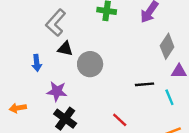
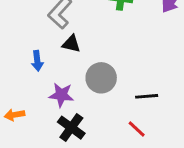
gray circle: (90, 64) -> (101, 78), moved
black line: (145, 84) -> (147, 96), moved

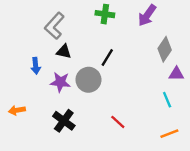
purple star: (61, 95) -> (60, 82), moved
black line: (147, 96) -> (107, 57), moved, turned -54

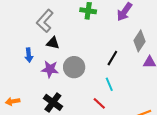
black line: (107, 57) -> (112, 58), moved
cyan line: (167, 100) -> (109, 84), moved
orange arrow: (17, 110) -> (13, 101), moved

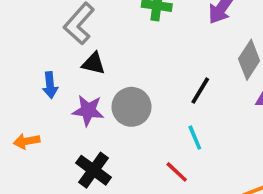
orange arrow: (13, 101) -> (27, 141), moved

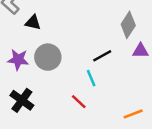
black triangle: (94, 63) -> (33, 22), moved
black line: (200, 91) -> (102, 56), moved, turned 30

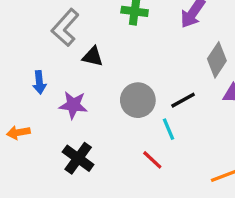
gray circle: (48, 57) -> (138, 100), moved

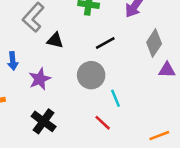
black line: (183, 100) -> (105, 43), moved
purple star: (73, 105) -> (40, 79), turned -30

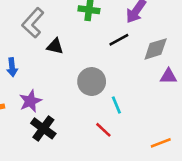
black line: (105, 43) -> (119, 40), moved
gray diamond: (154, 43) -> (156, 49), turned 40
purple star: (40, 79) -> (30, 101), moved

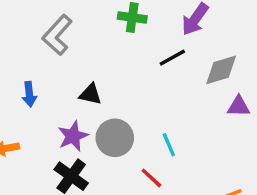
black triangle: (55, 46) -> (90, 94), moved
gray circle: (92, 82) -> (115, 138), moved
purple star: (30, 101) -> (73, 136), moved

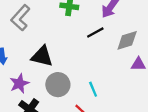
black triangle: (90, 94) -> (42, 56), size x1.5
purple star: (73, 136) -> (19, 83), moved

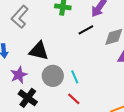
cyan line: (93, 89) -> (75, 77), moved

